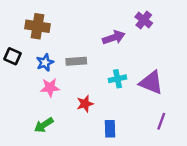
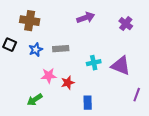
purple cross: (144, 20) -> (126, 24), moved
purple arrow: (114, 38) -> (86, 18), moved
pink star: (50, 88) -> (49, 76), moved
purple line: (161, 121) -> (137, 95), moved

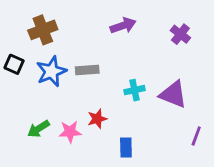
brown cross: (30, 21) -> (43, 30), turned -30
blue star: (36, 50) -> (51, 71), size x1.5
pink star: (49, 76) -> (70, 132), moved
green arrow: (35, 100) -> (38, 129), moved

